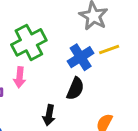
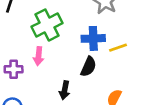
yellow line: (109, 49) -> (118, 48), moved
blue cross: (81, 57) -> (93, 38), turned 30

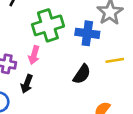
blue cross: (93, 38) -> (87, 33), moved
black arrow: (65, 90) -> (27, 84), moved

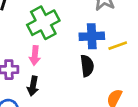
blue cross: (87, 33) -> (92, 36), moved
black semicircle: (82, 74) -> (87, 66), turned -30

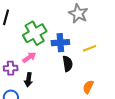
blue cross: (92, 36) -> (60, 43), moved
pink arrow: (35, 55) -> (29, 57), turned -128

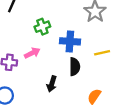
green cross: (35, 33) -> (42, 27), size x0.6
black arrow: (28, 80) -> (52, 84), moved

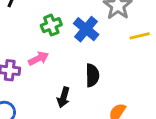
blue cross: (70, 41) -> (86, 29), moved, turned 36
yellow line: (102, 53) -> (140, 36), moved

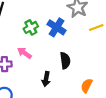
pink arrow: (39, 58) -> (24, 53), turned -112

